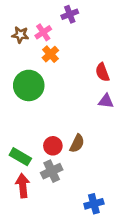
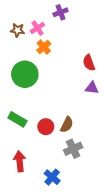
green rectangle: (20, 157) -> (17, 119), moved
gray cross: (52, 171) -> (73, 149), moved
blue cross: (94, 204) -> (52, 177), moved, turned -35

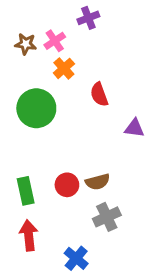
red semicircle: (89, 63) -> (99, 94), moved
green rectangle: (17, 119) -> (26, 191), moved, turned 48
brown semicircle: (67, 125) -> (98, 182), turned 49

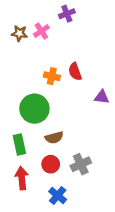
orange cross: (64, 68) -> (52, 76), moved, turned -35
green circle: (36, 108) -> (34, 109), moved
brown semicircle: (98, 182) -> (54, 138), moved
red circle: (67, 185) -> (51, 164), moved

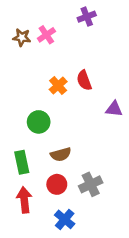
purple cross: (67, 14) -> (87, 17), moved
orange cross: (52, 76) -> (58, 86), turned 35
green circle: (34, 109) -> (39, 122), size x0.7

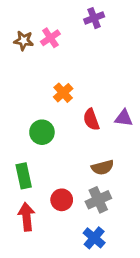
red semicircle: (84, 80) -> (91, 120), moved
brown semicircle: (61, 154) -> (103, 167), moved
blue cross: (65, 219) -> (94, 238), moved

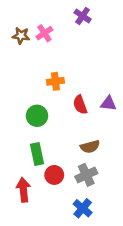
purple cross: (94, 18) -> (83, 16), turned -35
orange cross: (63, 93) -> (55, 81), turned 35
green rectangle: (24, 176) -> (37, 154), moved

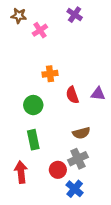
brown star: (21, 36) -> (19, 16), moved
red circle: (54, 175) -> (58, 170), moved

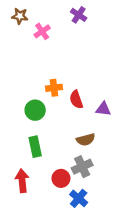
orange cross: (50, 74) -> (54, 88), moved
purple triangle: (98, 94) -> (103, 109), moved

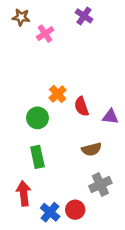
orange cross: (54, 88) -> (58, 94), turned -35
gray cross: (82, 167) -> (100, 185), moved
red circle: (61, 178) -> (75, 210), moved
blue cross: (79, 198) -> (50, 212), moved

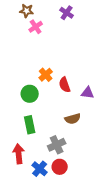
brown star: (21, 17) -> (27, 11), moved
gray cross: (100, 185) -> (57, 145), moved

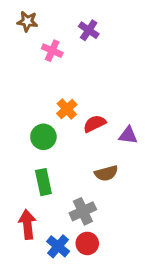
brown star: (27, 11) -> (27, 21), moved
purple cross: (67, 13) -> (89, 30), moved
pink cross: (36, 27) -> (52, 51), moved, turned -32
red semicircle: (65, 85) -> (95, 124), turned 84

